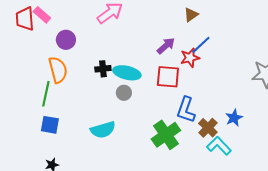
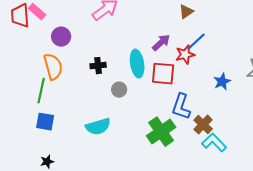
cyan ellipse: (127, 73) -> (137, 64), moved, turned 68
blue star: (234, 118) -> (222, 82), moved

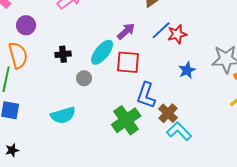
red star: (185, 55) -> (177, 34), moved
cyan ellipse: (137, 64) -> (102, 52), turned 48

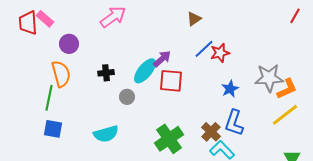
purple arrow: (126, 31) -> (162, 59), moved
blue L-shape: (146, 95) -> (234, 123), moved

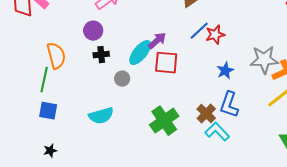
purple circle: (69, 44) -> (93, 31), moved

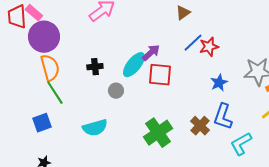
purple circle: (93, 31) -> (44, 37), moved, size x1.6
green line: (44, 80) -> (55, 93), moved, turned -45
blue square: (48, 111) -> (42, 123), turned -30
cyan L-shape: (217, 132) -> (241, 144), moved, turned -75

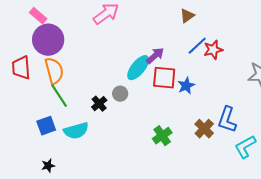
red trapezoid: (17, 17) -> (21, 68), moved
black cross: (95, 67) -> (99, 104), moved, turned -35
blue star: (219, 83) -> (186, 86), moved
cyan semicircle: (95, 128) -> (76, 131), moved
green cross: (158, 133) -> (162, 136), size x0.7

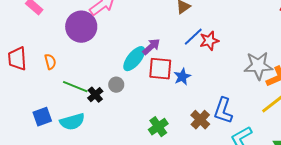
purple circle: (48, 40) -> (81, 27), moved
orange semicircle: (54, 71) -> (50, 62), size x0.6
green line: (59, 96) -> (75, 87), moved, turned -35

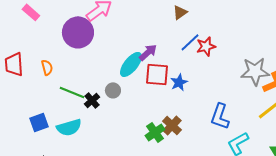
brown cross: (200, 120) -> (172, 125), moved

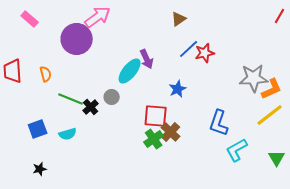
purple arrow: (148, 52) -> (147, 59), turned 108
red square: (157, 74) -> (156, 116), moved
cyan semicircle: (69, 127) -> (68, 134), size x0.7

